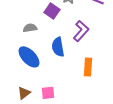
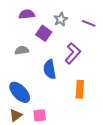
blue ellipse: (29, 57) -> (20, 92), moved

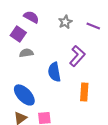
purple semicircle: (27, 14) -> (31, 17), turned 35
purple square: (44, 33) -> (18, 34), moved

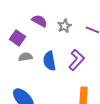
purple semicircle: (31, 17) -> (39, 21), moved
blue semicircle: (54, 72) -> (49, 61), moved

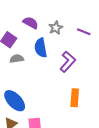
blue semicircle: (49, 61) -> (41, 48), moved

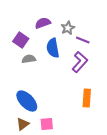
purple semicircle: (31, 23) -> (43, 23), turned -49
purple line: (84, 32) -> (83, 40), moved

